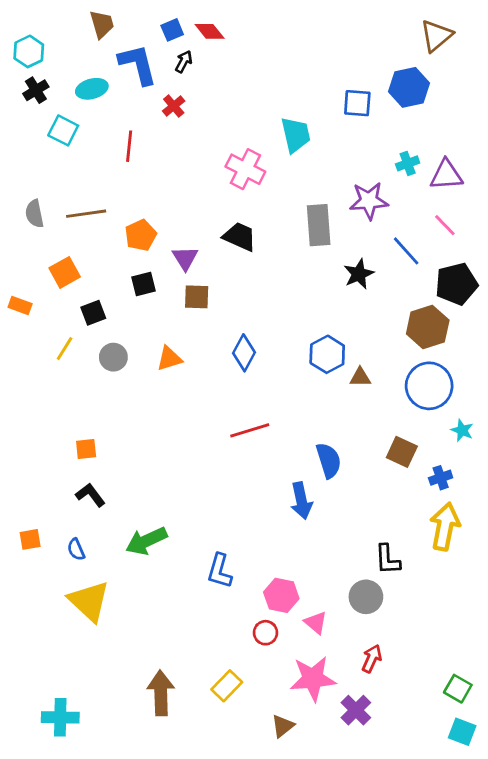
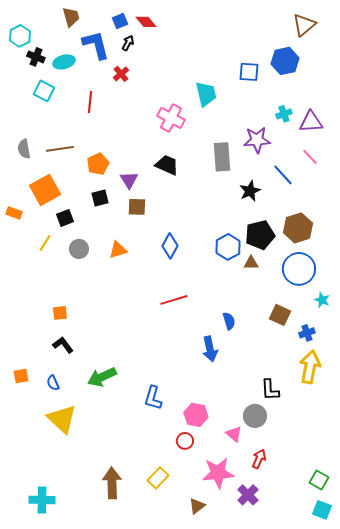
black cross: (36, 90) -> (36, 57), moved, turned -36
orange square: (65, 272) -> (45, 190), size x1.4
black pentagon: (456, 284) -> (260, 235), moved
blue semicircle: (329, 460) -> (229, 321), size x0.7
pink triangle: (316, 623) -> (234, 434), moved

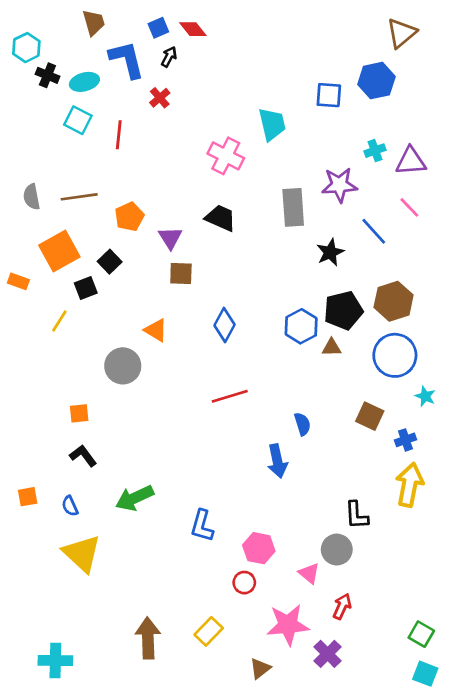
cyan square: (44, 91) -> (78, 120), moved
black square: (100, 198) -> (110, 262), moved, turned -30
gray circle: (79, 249) -> (123, 366), moved, size x1.4
orange triangle: (118, 250) -> (156, 330), turned 48

